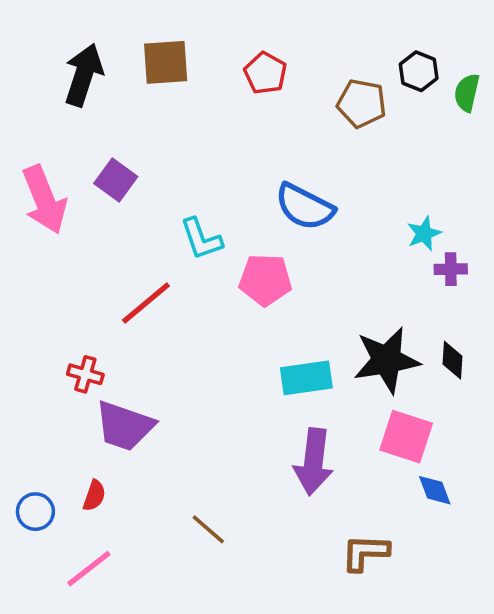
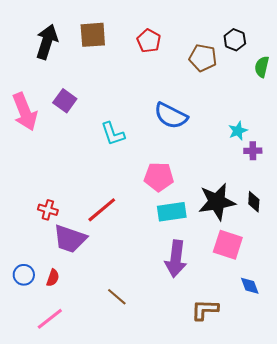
green semicircle: (467, 93) -> (262, 67), moved
pink pentagon: (265, 280) -> (159, 177), moved
red line: (146, 303) -> (102, 210), moved
blue diamond: (435, 490) -> (250, 286), moved
blue circle: (35, 512) -> (24, 275), moved

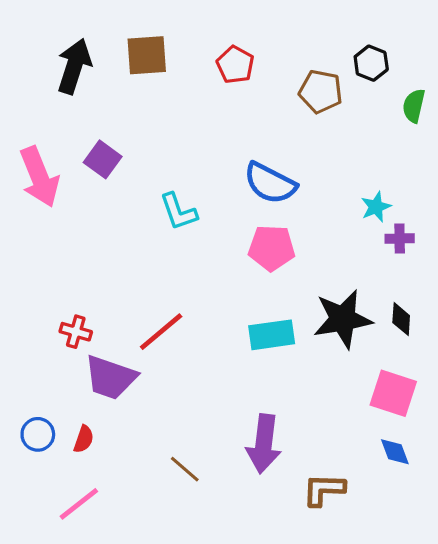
pink pentagon: (159, 177) -> (272, 248), moved
pink square: (228, 245) -> (393, 393), moved
purple arrow: (176, 259) -> (264, 444), moved

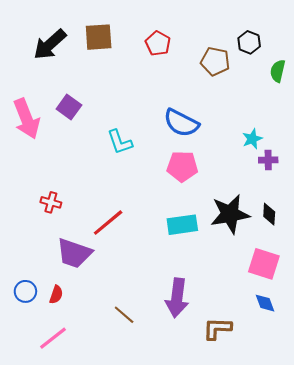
black arrow: (74, 66) -> (50, 44), turned -150
red cross: (76, 332) -> (51, 202), moved

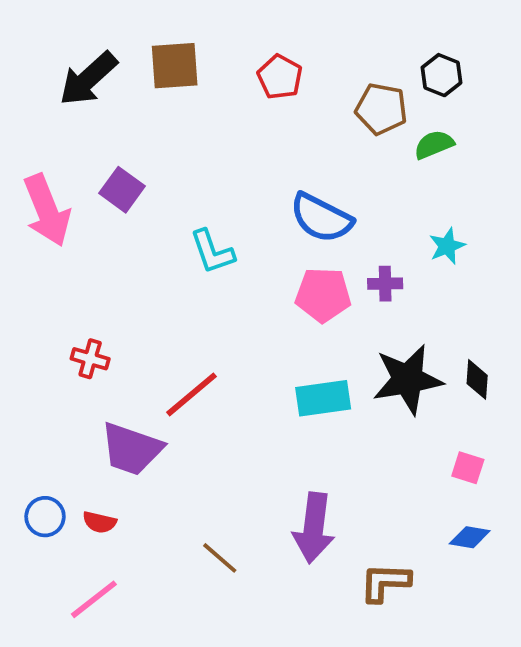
green semicircle: (278, 71) -> (434, 145), moved, turned 55
purple cross: (268, 160) -> (385, 284), moved
pink square: (264, 264) -> (468, 468), size x0.6
red semicircle: (56, 295) -> (99, 522), turned 84
blue diamond: (265, 303) -> (470, 537), turned -60

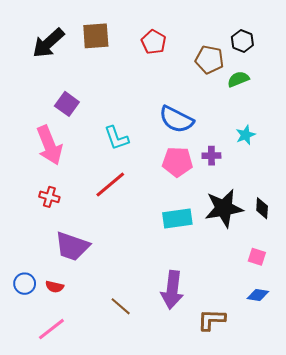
pink arrow: (47, 210) -> (49, 145), moved
red line: (192, 394) -> (110, 184), moved

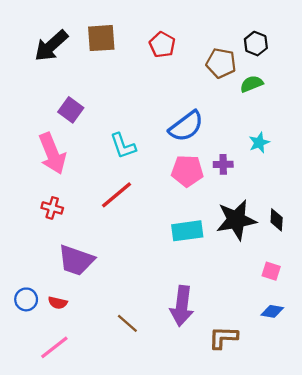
blue semicircle: (176, 119) -> (186, 126), turned -64

